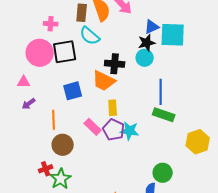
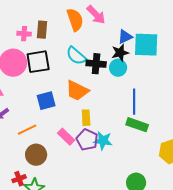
brown rectangle: (82, 13) -> (42, 30), moved
cyan semicircle: (90, 36) -> (76, 56), moved
black cross: (115, 64) -> (96, 64), moved
orange line: (54, 120) -> (27, 130), turned 66

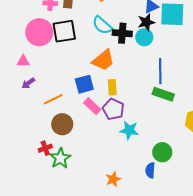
orange trapezoid: (77, 91) -> (103, 60), turned -65
blue square: (46, 101) -> (84, 84), moved
cyan star: (103, 141) -> (129, 130), moved

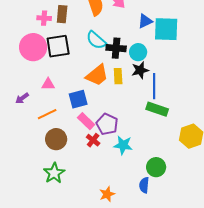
black star: (146, 22) -> (140, 70), moved
pink triangle: (23, 61) -> (48, 84), moved
yellow rectangle: (112, 87) -> (118, 76), moved
red cross: (45, 148) -> (93, 140), moved, turned -32

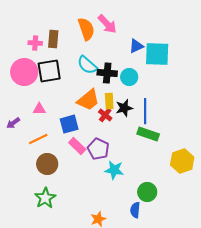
black star: (140, 70) -> (124, 108), moved
red cross: (93, 140) -> (105, 115), moved

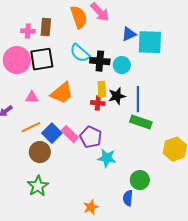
orange trapezoid: (88, 100) -> (62, 93), moved
red cross: (105, 115) -> (98, 103), turned -32
blue square: (69, 124) -> (52, 133), moved, turned -30

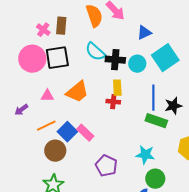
pink cross: (28, 31) -> (43, 30), turned 32
cyan square: (150, 42) -> (165, 58), moved, turned -36
black star: (117, 96) -> (173, 106), moved
purple pentagon: (91, 137) -> (106, 166), moved
cyan star: (107, 158) -> (145, 155), moved

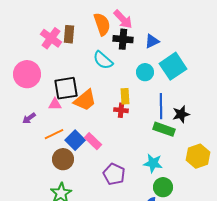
pink cross: (43, 30) -> (51, 38), size x1.5
black square: (57, 58) -> (66, 88), moved
pink circle: (32, 59) -> (27, 74), moved
black cross: (115, 60) -> (123, 39), moved

